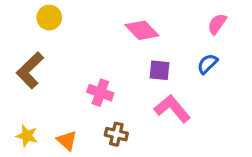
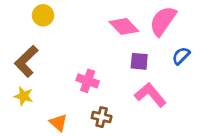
pink semicircle: (217, 24) -> (163, 21), moved, size x1.6
yellow star: (27, 136) -> (24, 96), moved

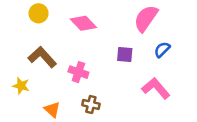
pink diamond: (124, 26) -> (83, 23), moved
brown L-shape: (26, 61) -> (42, 57), moved, turned 92
pink L-shape: (150, 95) -> (156, 88), moved

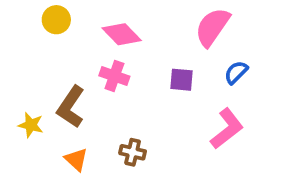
brown L-shape: (42, 57) -> (71, 107), moved, turned -104
pink cross: (78, 72) -> (114, 76), moved
pink L-shape: (156, 88) -> (227, 129), turned 92

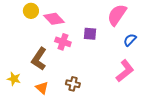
pink diamond: (122, 34) -> (54, 19), moved
purple square: (182, 80) -> (90, 34), moved
yellow star: (31, 125) -> (14, 79), moved

